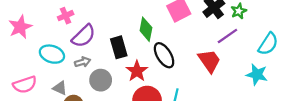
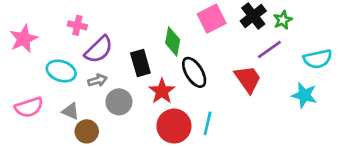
pink cross: (66, 16) -> (77, 25), turned 35
cyan semicircle: (268, 44) -> (318, 59), turned 45

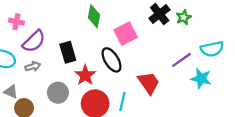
pink square: (212, 19) -> (126, 34), moved
green diamond: (173, 41) -> (94, 16), moved
purple line: (269, 50) -> (181, 60), moved
red trapezoid: (248, 79) -> (149, 83), moved
gray circle: (119, 102) -> (58, 93), moved

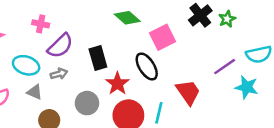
green diamond: (94, 16) -> (127, 18), turned -60
gray triangle: (11, 92) -> (35, 92), moved

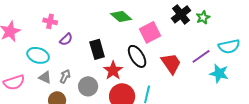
purple semicircle: (60, 46) -> (66, 39), size x0.6
gray arrow: (59, 74) -> (65, 76), moved, turned -48
red trapezoid: (188, 92) -> (171, 63), moved

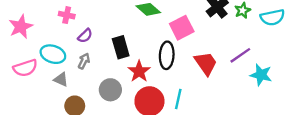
cyan semicircle: (229, 46) -> (272, 17), moved
black ellipse: (137, 56) -> (167, 55), turned 35
gray arrow: (65, 76) -> (84, 61), moved
pink semicircle: (14, 82) -> (25, 68), moved

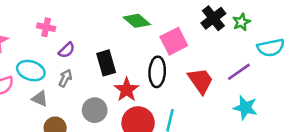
cyan semicircle: (272, 17) -> (271, 48), moved
cyan star: (261, 75) -> (245, 108), moved

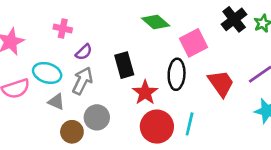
gray arrow: (65, 78) -> (82, 81), size x1.5
gray circle: (95, 110) -> (97, 117), moved

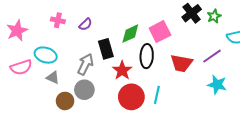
green diamond: (156, 22) -> (130, 34), moved, turned -65
purple semicircle: (84, 52) -> (85, 24), moved
gray arrow: (82, 81) -> (85, 64), moved
red trapezoid: (221, 83) -> (181, 63), turned 135

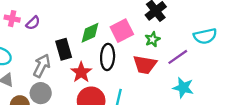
green star: (214, 16) -> (152, 39), moved
purple semicircle: (85, 24) -> (33, 23), moved

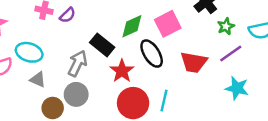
green star: (152, 39) -> (226, 26), moved
black rectangle: (64, 49) -> (102, 45), turned -35
black ellipse: (108, 57) -> (152, 54), turned -35

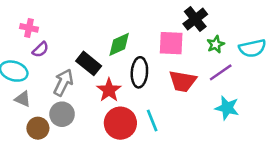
purple semicircle: (67, 15) -> (40, 49), moved
pink square: (168, 24) -> (171, 43), moved, turned 30
black ellipse: (152, 54) -> (139, 72), turned 36
cyan line: (164, 101) -> (152, 121), turned -35

